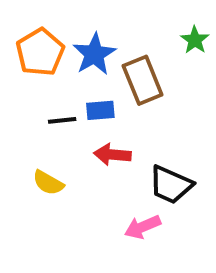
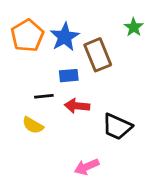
black line: (62, 120) -> (44, 96), moved
pink arrow: (143, 227) -> (87, 167), moved

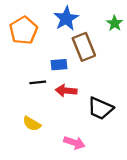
blue star: (65, 37) -> (66, 19), moved
yellow semicircle: (33, 125) -> (32, 124), moved
pink arrow: (87, 167) -> (74, 143), turned -138

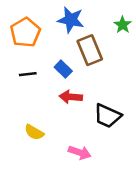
blue star: (66, 19) -> (71, 20), turned -30
blue rectangle: (59, 65) -> (63, 69), turned 49
black line: (38, 82) -> (28, 74), moved

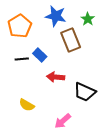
green star: (123, 25) -> (88, 19), moved
blue rectangle: (63, 69) -> (40, 55), moved
pink arrow: (80, 152) -> (63, 121), turned 120

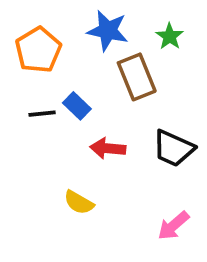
black trapezoid: (85, 92) -> (173, 148), moved
yellow semicircle: (27, 105) -> (79, 202), moved
pink arrow: (63, 121) -> (173, 226), moved

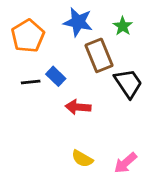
black trapezoid: (173, 148) -> (128, 83), moved, turned -148
yellow semicircle: (79, 202) -> (82, 159), moved

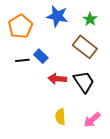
brown rectangle: (99, 55) -> (85, 47), moved, turned -30
black trapezoid: (128, 83) -> (84, 82), moved
yellow semicircle: (82, 159) -> (60, 117), turned 56

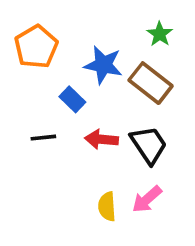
blue star: (57, 16) -> (103, 65), moved
black line: (22, 60) -> (43, 138), moved
pink arrow: (92, 120) -> (147, 199), moved

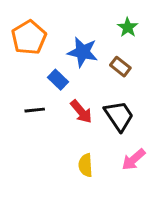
brown rectangle: (151, 83) -> (120, 67), size x0.6
red arrow: (101, 139) -> (81, 112), turned -135
pink arrow: (147, 199) -> (133, 159), moved

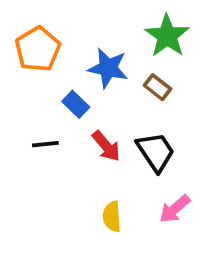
green star: (128, 27) -> (167, 36), size x1.6

